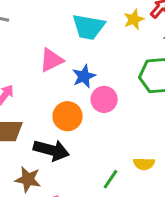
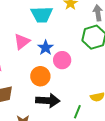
black arrow: (51, 150) -> (48, 101), moved

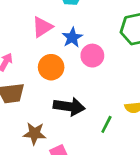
orange circle: (40, 76) -> (51, 67), moved

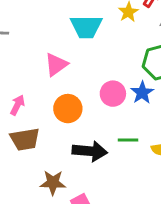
blue star: (72, 38) -> (142, 93), moved
green line: (106, 124) -> (128, 140), moved, turned 66

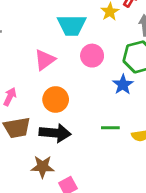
pink circle: (113, 94) -> (92, 56), moved
black arrow: (90, 151) -> (55, 133), moved

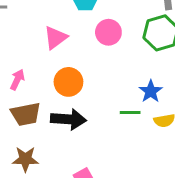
blue star: (123, 85) -> (151, 91), moved
brown star: (43, 167) -> (25, 159), moved

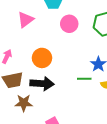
pink triangle: (55, 38) -> (26, 20), moved
brown star: (25, 159) -> (24, 103), moved

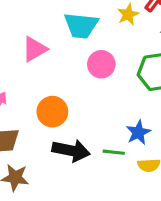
black arrow: (42, 84) -> (71, 150), moved

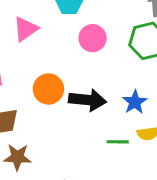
black arrow: (71, 150) -> (87, 100), moved
green line: (114, 152) -> (118, 142), moved

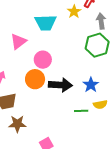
pink circle: (93, 38) -> (43, 60), moved

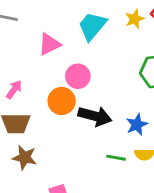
cyan trapezoid: (46, 23) -> (92, 26), turned 120

